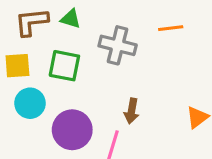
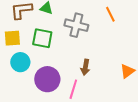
orange line: (171, 28) -> (110, 14), turned 70

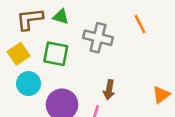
yellow square: (12, 38) -> (19, 54), turned -30

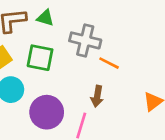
orange line: (140, 24) -> (109, 63), moved, turned -36

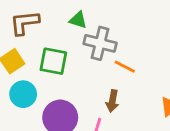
green triangle: (45, 18) -> (78, 20), moved

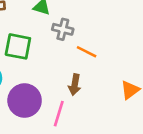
gray cross: (100, 43) -> (63, 29), size x0.7

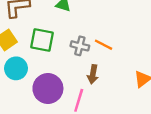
gray cross: (63, 29) -> (80, 46), moved

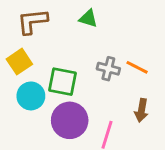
green square: (42, 40) -> (62, 82), moved
brown arrow: (93, 74) -> (141, 110), moved

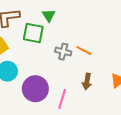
green triangle: (88, 18) -> (49, 15), turned 40
green square: (62, 82) -> (33, 33), moved

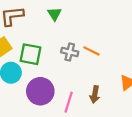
green square: (33, 33) -> (30, 54), moved
brown arrow: (87, 82) -> (95, 95), moved

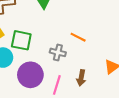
gray cross: (70, 52) -> (58, 52), moved

